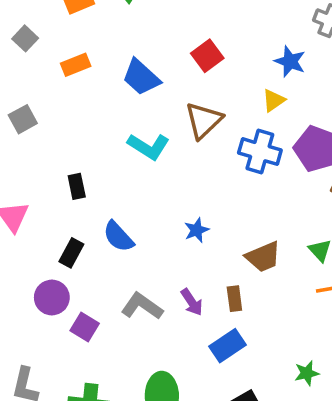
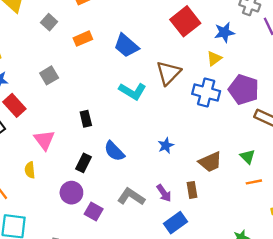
red square: (207, 56) -> (185, 21), moved, size x1.4
blue star: (290, 61) -> (224, 32), turned -30
blue rectangle: (228, 346) -> (175, 223), moved

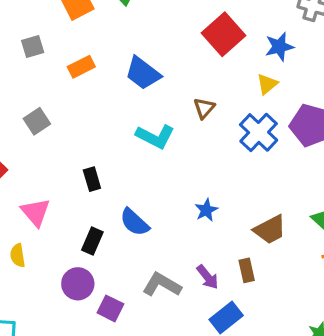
gray square: (49, 22) -> (33, 46), turned 35
brown triangle: (168, 73) -> (204, 108), size x0.6
blue cross: (206, 92) -> (259, 132), turned 32

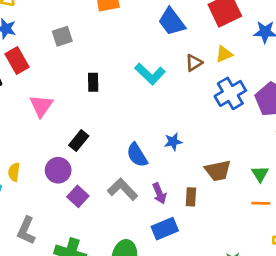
blue trapezoid: (143, 73) -> (172, 22), moved
yellow triangle: (267, 84) -> (224, 54), moved
black rectangle: (92, 179) -> (93, 82), moved
blue semicircle: (134, 222) -> (137, 155), moved
yellow semicircle: (18, 255) -> (14, 172), moved

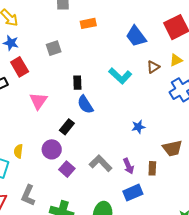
blue semicircle: (137, 155) -> (85, 105), moved

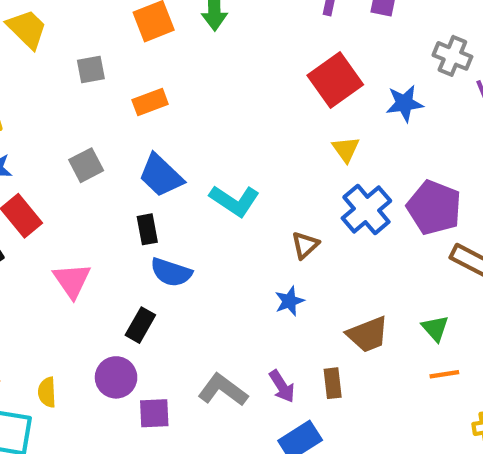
blue trapezoid: (136, 36) -> (161, 175), moved
yellow triangle: (176, 60) -> (346, 149), turned -32
brown triangle: (153, 67) -> (305, 245), moved
blue semicircle: (85, 105) -> (171, 272), turned -30
purple square: (67, 169) -> (154, 413), turned -35

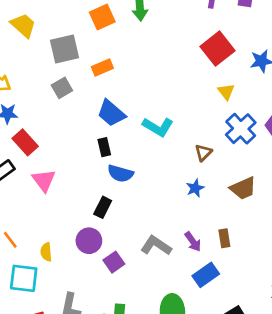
gray square: (91, 70) -> (64, 49), size x1.6
gray square: (86, 165) -> (62, 88), moved
pink triangle: (72, 280) -> (44, 180), moved
brown trapezoid: (368, 334) -> (243, 188), moved
purple square: (154, 413) -> (114, 262), turned -30

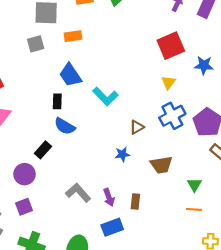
purple square: (114, 262) -> (24, 207), moved

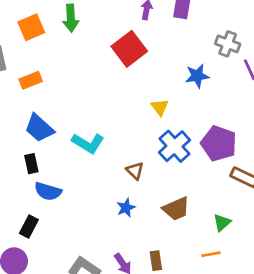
red square: (171, 46) -> (129, 49), moved
brown triangle: (137, 127) -> (135, 171), turned -32
green triangle: (194, 185) -> (222, 223), turned 32
orange line: (194, 209) -> (211, 254), moved

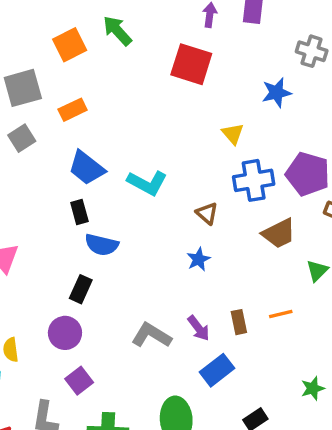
green arrow: (71, 18) -> (117, 31), turned 144
red square: (129, 49) -> (191, 64), turned -32
blue cross: (174, 146) -> (254, 180), turned 36
brown trapezoid: (176, 209) -> (279, 233), moved
orange line: (211, 254) -> (281, 314), moved

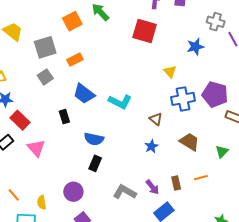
black rectangle: (79, 212) -> (64, 117), moved
brown trapezoid: (279, 233) -> (189, 142), moved, turned -120
black rectangle: (81, 289) -> (95, 163), moved

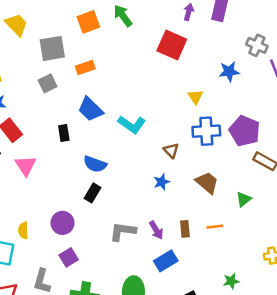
gray L-shape: (125, 192) -> (123, 231), turned -30

